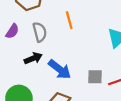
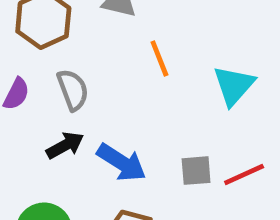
orange line: (69, 20) -> (159, 58), moved

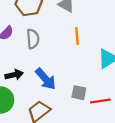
black arrow: (65, 145) -> (14, 75), moved

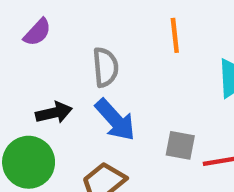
gray semicircle: (33, 39) -> (105, 67), moved

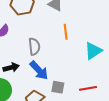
gray square: (180, 145) -> (58, 87), moved

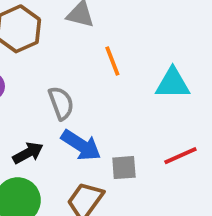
cyan triangle: (93, 51) -> (173, 83), turned 48

